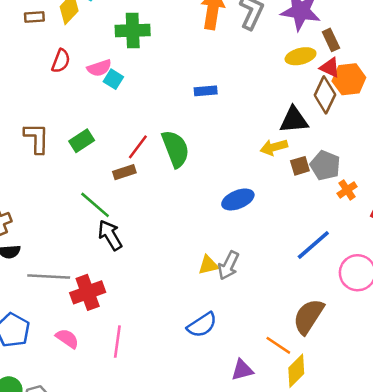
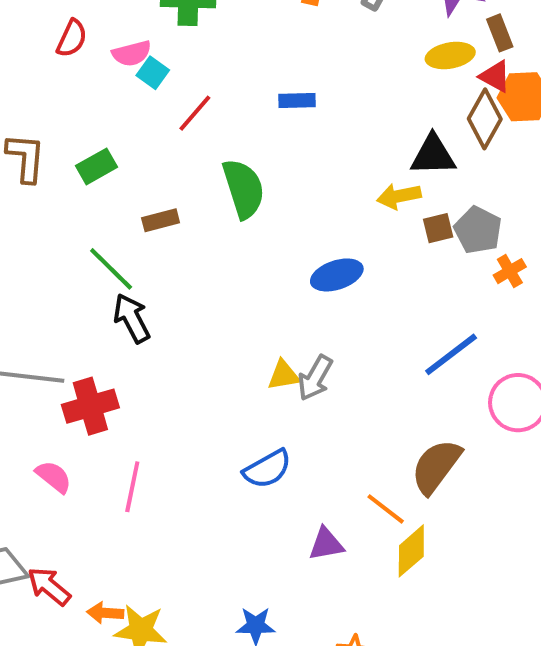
red line: (138, 147) -> (195, 113), moved

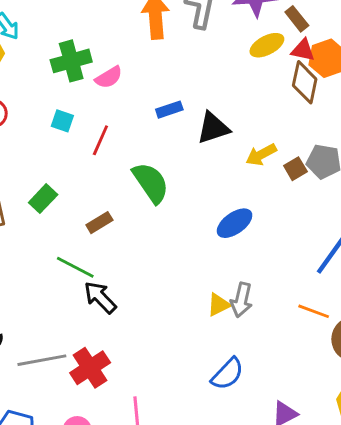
pink semicircle: (132, 53) -> (109, 77), moved
black triangle: (433, 155) -> (213, 128), moved
orange line: (386, 509) -> (314, 311), moved

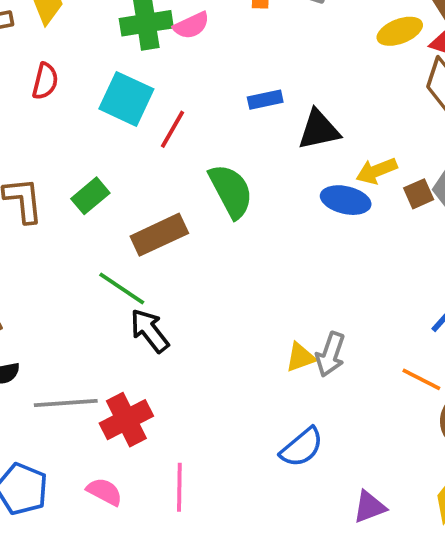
pink semicircle: (109, 77) -> (191, 25), moved
cyan square: (62, 121) -> (126, 99), size x1.8
brown rectangle: (99, 223) -> (159, 235), size x1.6
blue ellipse: (235, 223) -> (346, 200), moved, turned 42

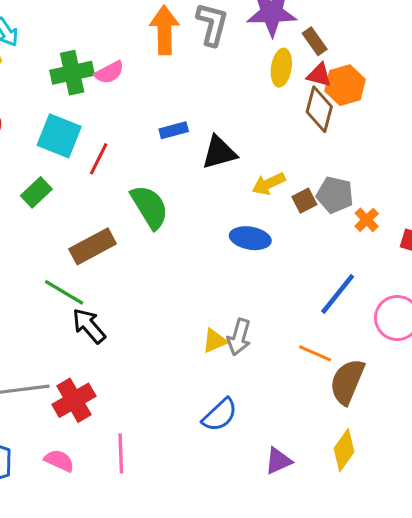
yellow ellipse: (400, 31) -> (281, 68), turned -57
green rectangle: (90, 196) -> (36, 192), moved
blue ellipse: (346, 200) -> (250, 238), moved

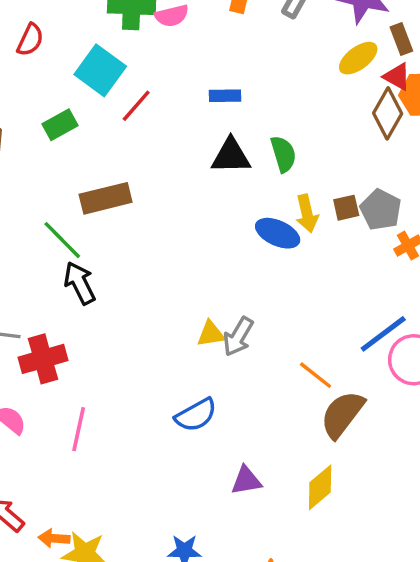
yellow ellipse: (281, 68) -> (358, 58), turned 30
black triangle: (219, 152) -> (231, 156), moved
yellow arrow: (269, 184) -> (307, 214), moved, turned -92
green semicircle: (150, 207) -> (283, 154), moved, size x0.7
blue line: (338, 294) -> (383, 334), moved

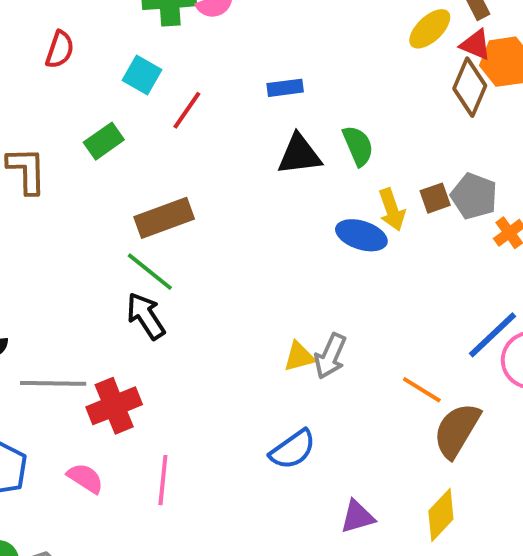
cyan square: (100, 70) -> (142, 75), size x0.7
green line: (62, 240) -> (150, 272), moved

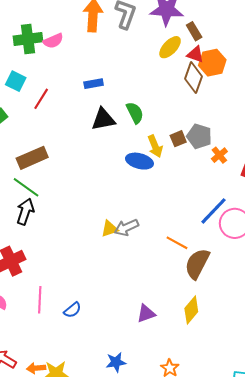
black arrow: (146, 316) -> (25, 212), turned 55
gray arrow: (330, 356) -> (126, 227), turned 45
blue semicircle: (293, 449) -> (72, 310), moved, size x0.7

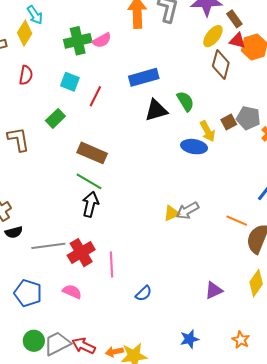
brown diamond: (193, 78) -> (221, 64), moved
blue rectangle: (94, 84) -> (144, 77), size x1.6
brown rectangle: (32, 158) -> (92, 153), turned 52
pink line: (40, 300) -> (112, 265), moved

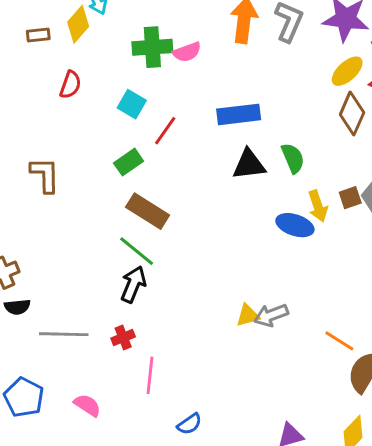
green rectangle: (55, 118) -> (129, 162), moved
red cross: (81, 253) -> (123, 338), moved, size x0.6

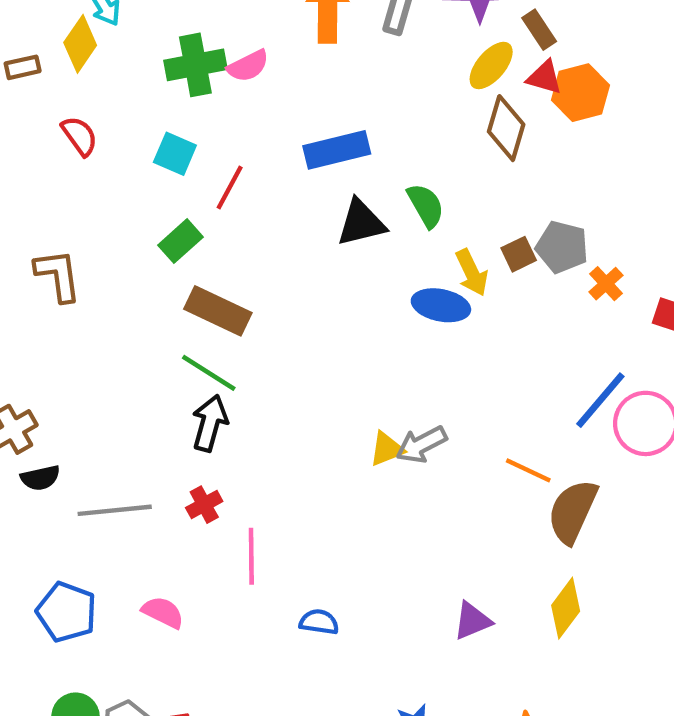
red semicircle: (70, 85) -> (80, 136), turned -48
blue semicircle: (189, 424) -> (319, 622), turned -130

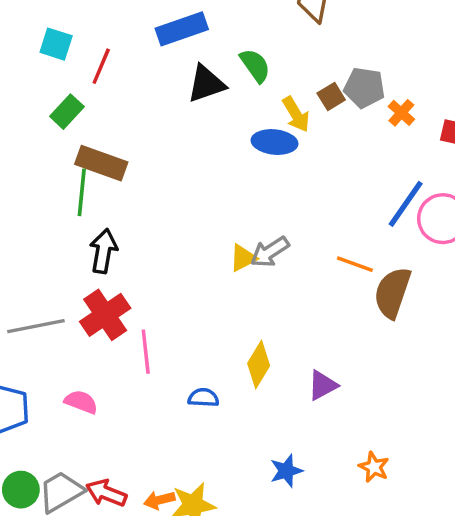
green line: (209, 373) -> (82, 192), moved, turned 69
red cross: (204, 505) -> (105, 315), size x1.8
yellow diamond: (566, 608) -> (259, 364), moved

